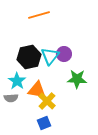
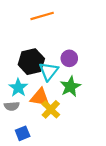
cyan triangle: (50, 56) -> (49, 71), moved
green star: (77, 79) -> (70, 87), moved, turned -30
blue square: (44, 123) -> (23, 133), moved

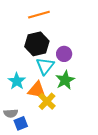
black hexagon: (31, 62) -> (37, 44), moved
gray semicircle: (12, 106) -> (11, 113), moved

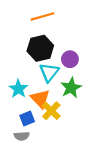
orange triangle: (37, 90) -> (40, 99), turned 36
gray semicircle: (11, 113) -> (22, 136), moved
blue square: (21, 123) -> (27, 118), moved

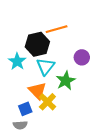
orange line: (43, 16) -> (57, 29), moved
purple circle: (70, 59) -> (82, 57), moved
cyan star: (18, 89) -> (17, 61), moved

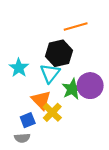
orange line: (57, 29) -> (76, 27), moved
black hexagon: (37, 44) -> (59, 53), moved
purple circle: (82, 57) -> (90, 86), moved, size x1.5

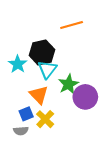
black hexagon: (59, 53) -> (42, 52), moved
purple circle: (90, 86) -> (85, 97), moved
yellow cross: (52, 112) -> (45, 119), moved

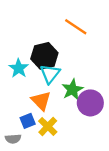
orange line: (72, 25) -> (76, 27), turned 50
gray semicircle: (21, 131) -> (13, 139), moved

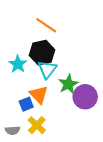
orange line: (76, 27) -> (46, 25), moved
blue square: (28, 121) -> (26, 104), moved
yellow cross: (48, 126) -> (37, 125), moved

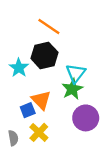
cyan triangle: (47, 69) -> (76, 73), moved
purple circle: (85, 97) -> (86, 118), moved
gray semicircle: (13, 130) -> (13, 138), turned -96

